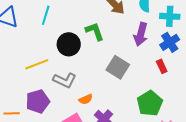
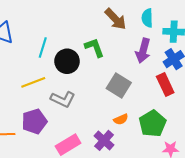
cyan line: (46, 15) -> (43, 48), moved
red rectangle: (162, 66) -> (165, 84), size x1.5
orange semicircle: (86, 99) -> (121, 119), moved

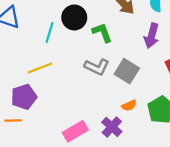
black circle: (67, 61) -> (74, 17), moved
gray L-shape: (63, 99) -> (97, 67), moved
purple pentagon: (34, 121) -> (24, 97), moved

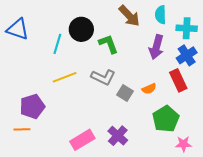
yellow line: (40, 68) -> (65, 77), moved
gray square: (127, 71) -> (125, 93), moved, size x0.7
orange semicircle: (129, 105) -> (149, 89), moved

